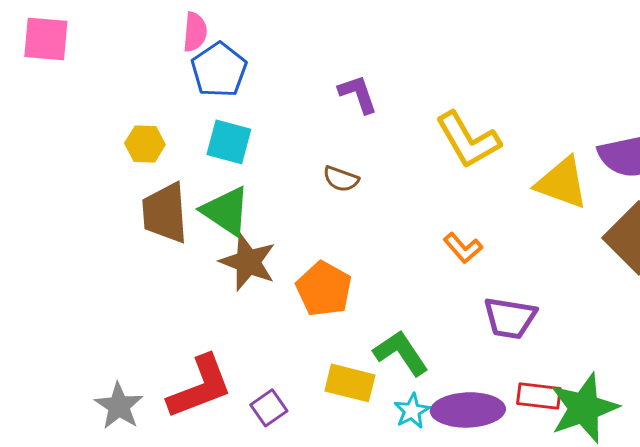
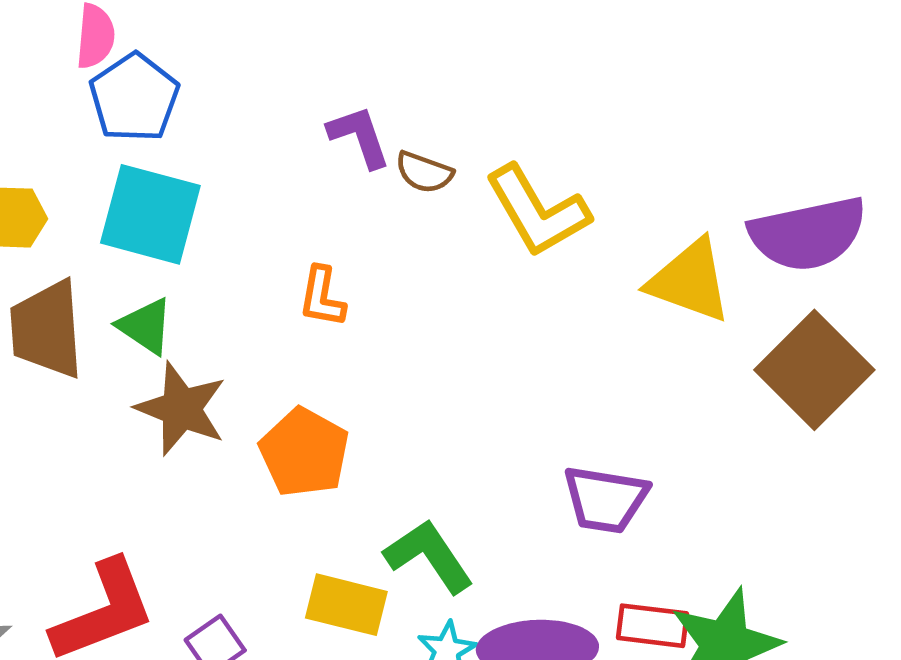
cyan square: (229, 142) -> (150, 214), size x1.4
brown semicircle: (341, 179) -> (424, 172), moved
green triangle: (226, 211) -> (146, 326), size x0.7
orange L-shape: (463, 248) -> (322, 297), moved, turned 51

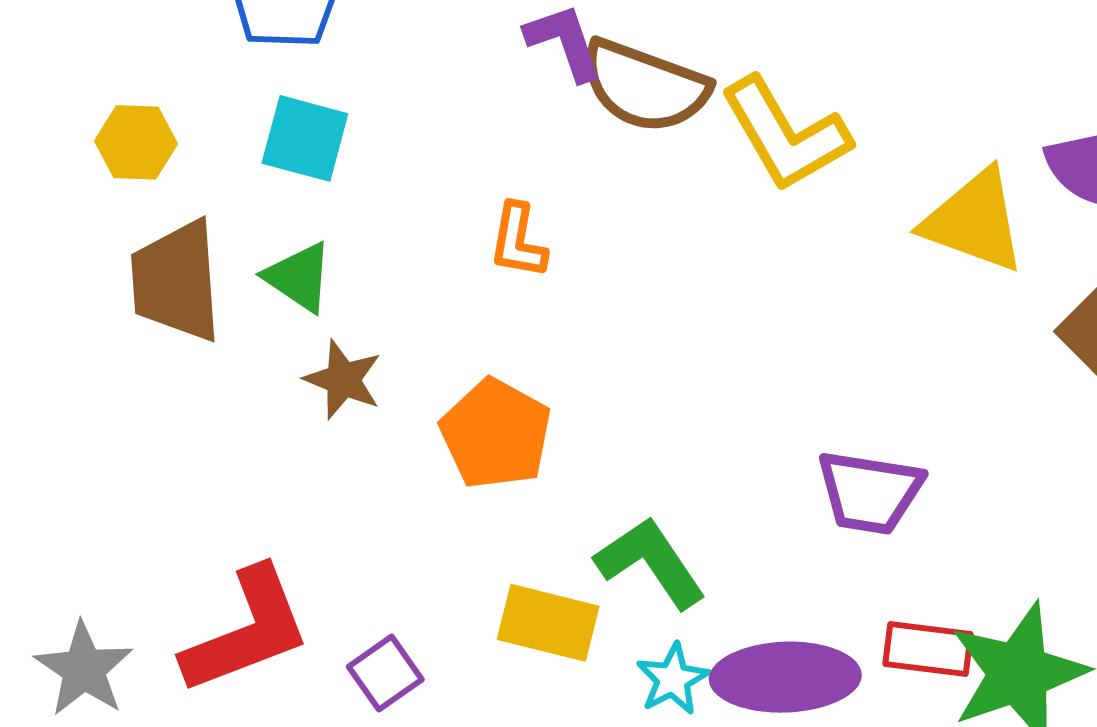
brown semicircle: (424, 172) -> (645, 86), size x1.8
cyan square: (150, 214) -> (305, 138), size x0.7
brown star: (181, 409) -> (343, 380), size x0.7

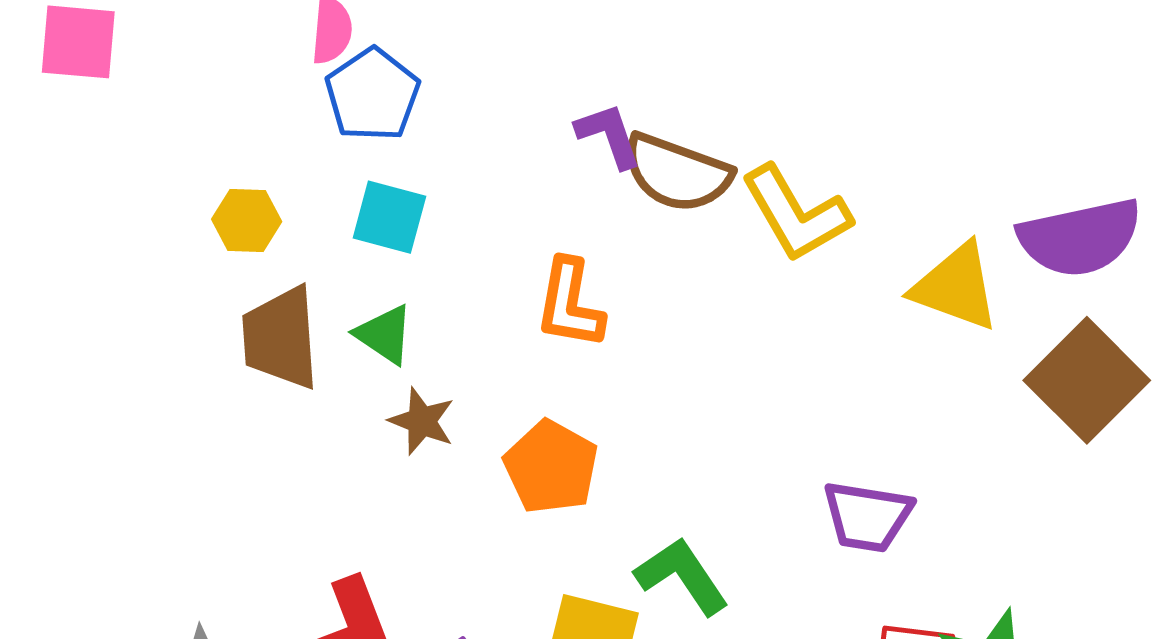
orange L-shape: (518, 241) -> (570, 304), size x1.4

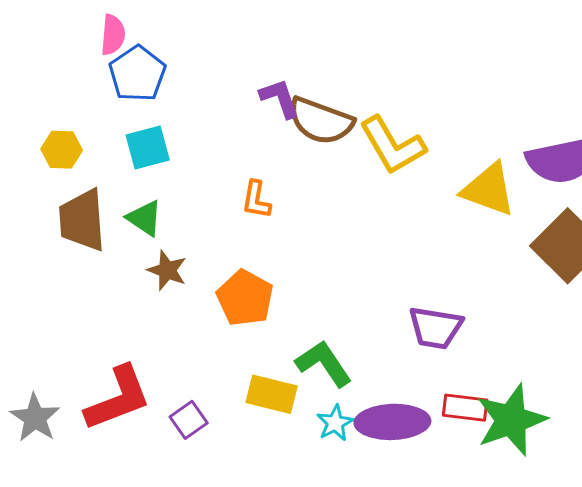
cyan square: (389, 217) -> (148, 147), turned -30
orange L-shape: (570, 304) -> (256, 200), size x0.7

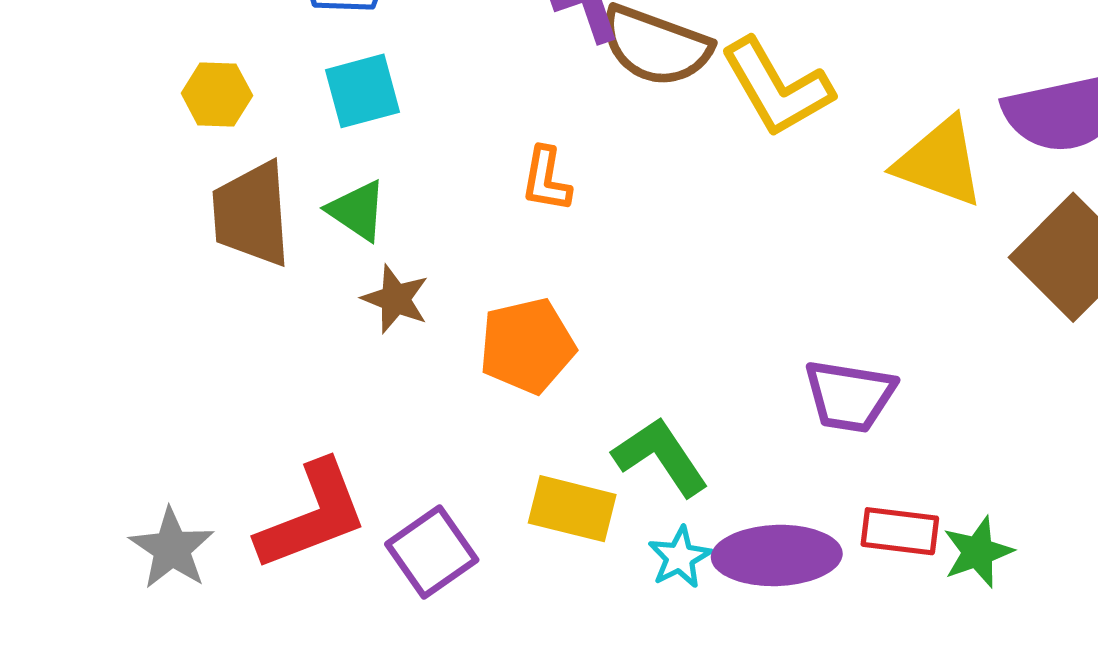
orange pentagon: (245, 298) -> (527, 346), turned 30
purple square: (189, 420) -> (432, 552), size x1.4
green star: (511, 420) -> (978, 552), size x0.6

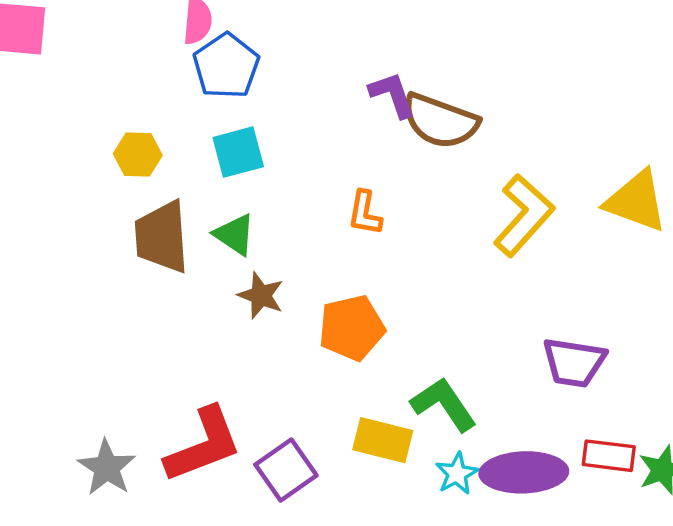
yellow L-shape: (777, 87) -> (524, 215), moved, turned -108

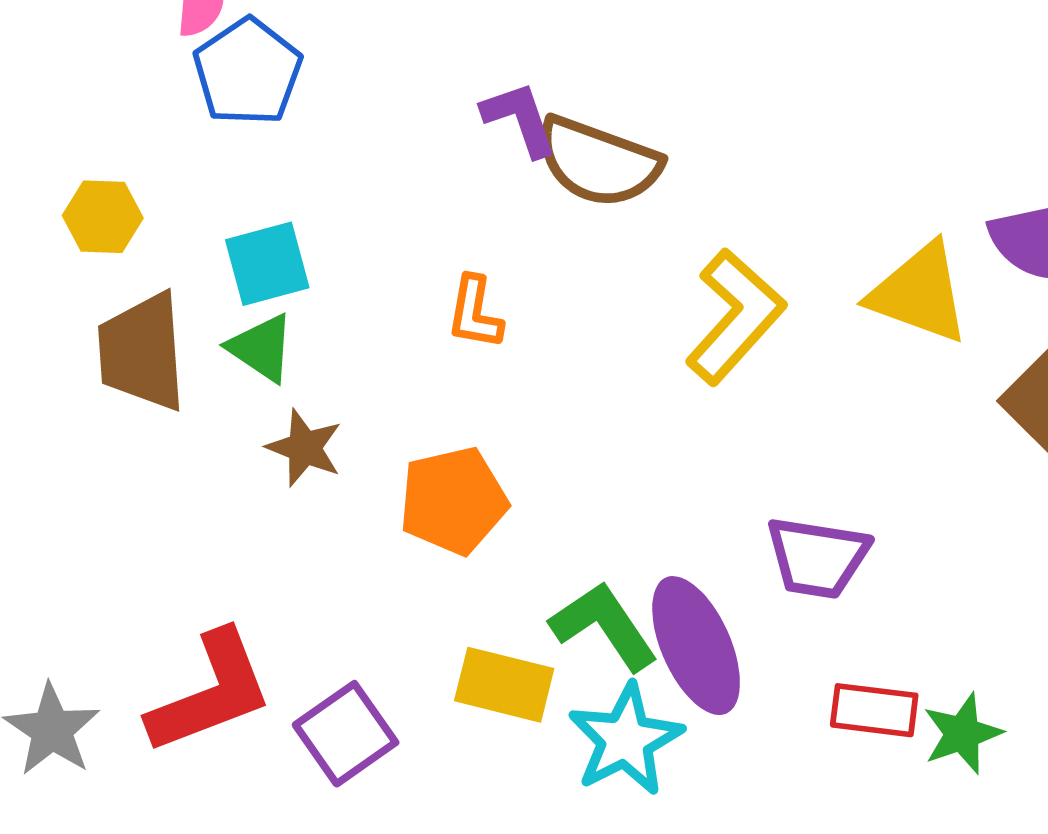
cyan square: (238, 152) -> (267, 264), moved
purple ellipse: (524, 472) -> (696, 646), moved, turned 68
cyan star: (457, 474) -> (626, 740), size x1.6

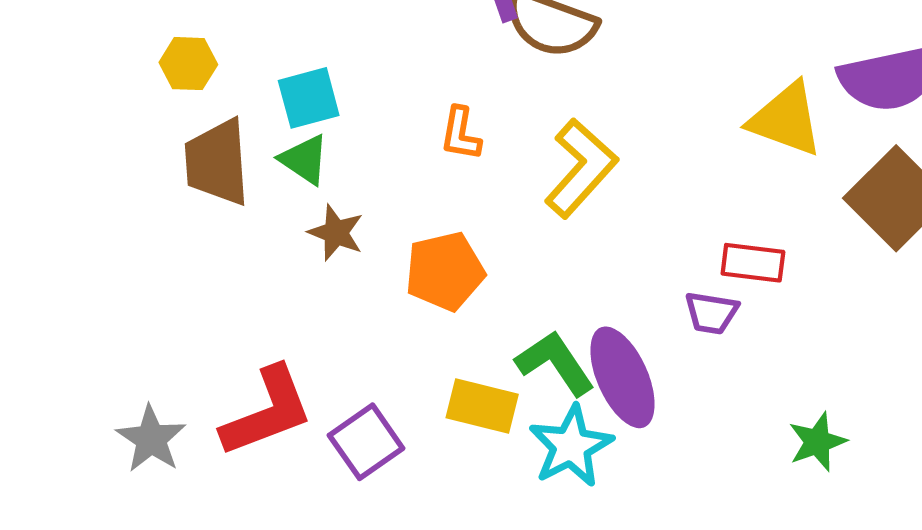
yellow L-shape: (735, 317) -> (581, 168), moved
purple trapezoid: (817, 557) -> (711, 313), size x0.7
red rectangle: (874, 710) -> (753, 263), moved

